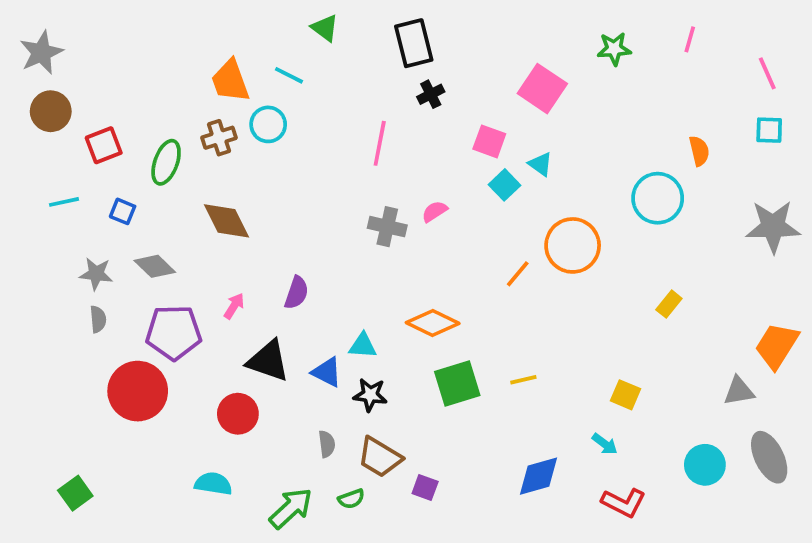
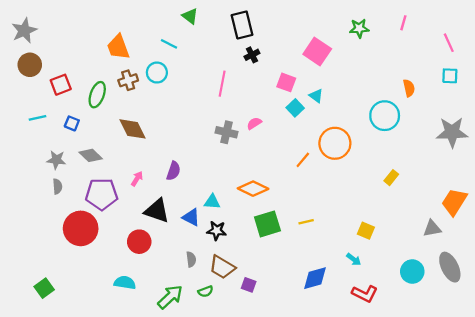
orange trapezoid: (230, 81) -> (118, 47), moved

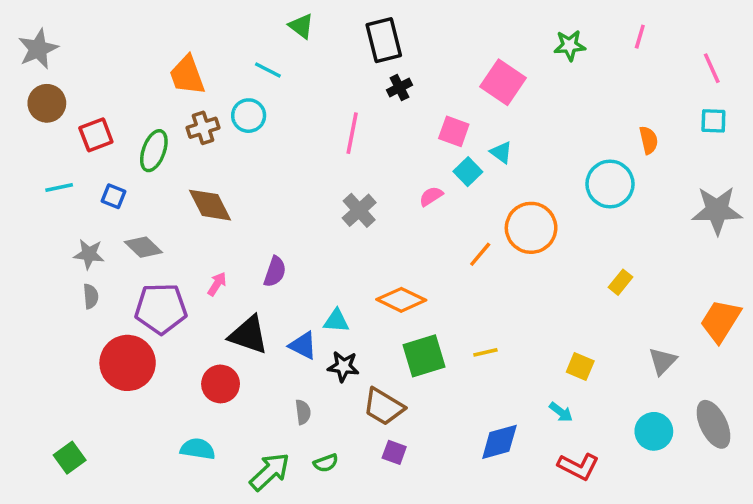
pink semicircle: (254, 123) -> (431, 196), moved
gray cross: (227, 132) -> (359, 210), turned 35
gray triangle: (432, 228) -> (663, 361), moved, turned -36
brown trapezoid: (222, 267) -> (384, 407), moved

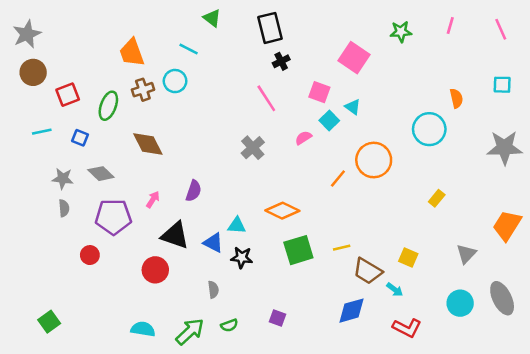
pink line: (712, 68) -> (501, 29), moved
pink line: (352, 133) -> (266, 98), moved, turned -44
red circle: (128, 363) -> (90, 255), size x0.5
brown trapezoid: (384, 407) -> (368, 271), moved
cyan semicircle: (198, 449) -> (143, 329), moved

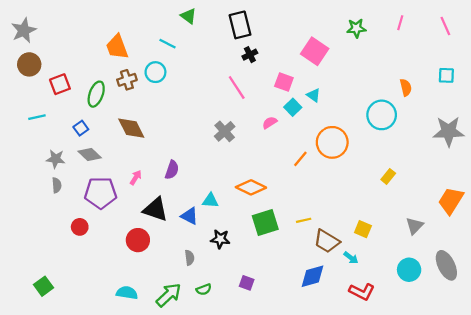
blue square: (80, 138) -> (81, 128), moved, turned 32
black star: (242, 258) -> (220, 239), moved

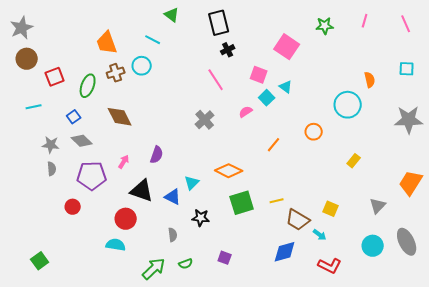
orange circle: (332, 142) -> (314, 132), moved, size x0.6
cyan triangle: (210, 201) -> (192, 183), turned -49
cyan semicircle: (127, 293) -> (116, 245), moved

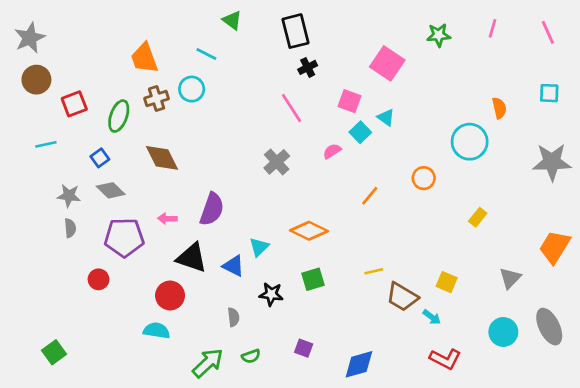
purple semicircle: (157, 155) -> (212, 209), size x1.4
pink arrow: (124, 162) -> (167, 219), turned -120
green square: (242, 203) -> (313, 279), moved, size x0.7
blue diamond: (285, 252) -> (359, 364), moved

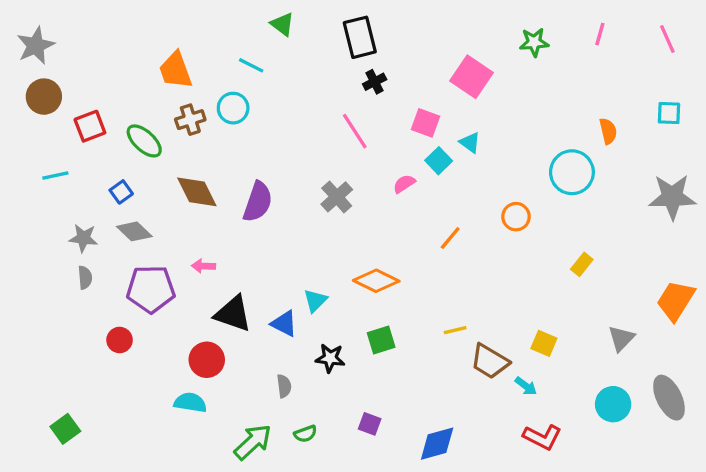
green ellipse: (119, 116) -> (144, 141), turned -68
purple semicircle: (212, 209) -> (258, 202), moved

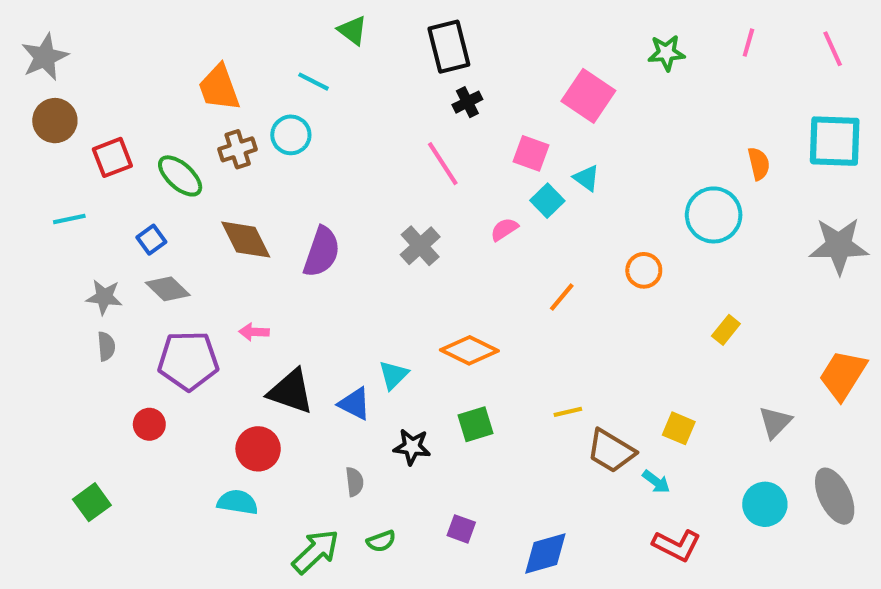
cyan square: (669, 113) -> (835, 141), size x1.8
green square: (65, 429) -> (92, 502), moved

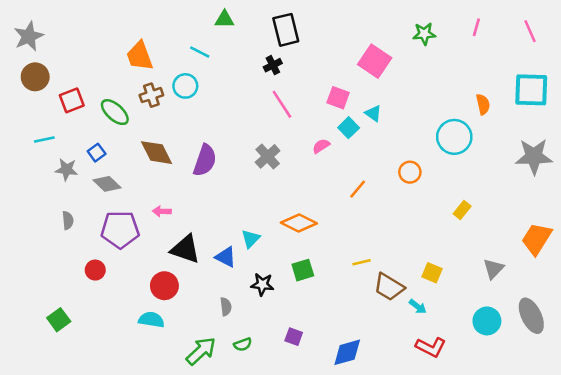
green triangle: (352, 30) -> (224, 19), turned -36
black cross: (467, 102) -> (273, 65), moved
gray star: (104, 297) -> (66, 170), moved

